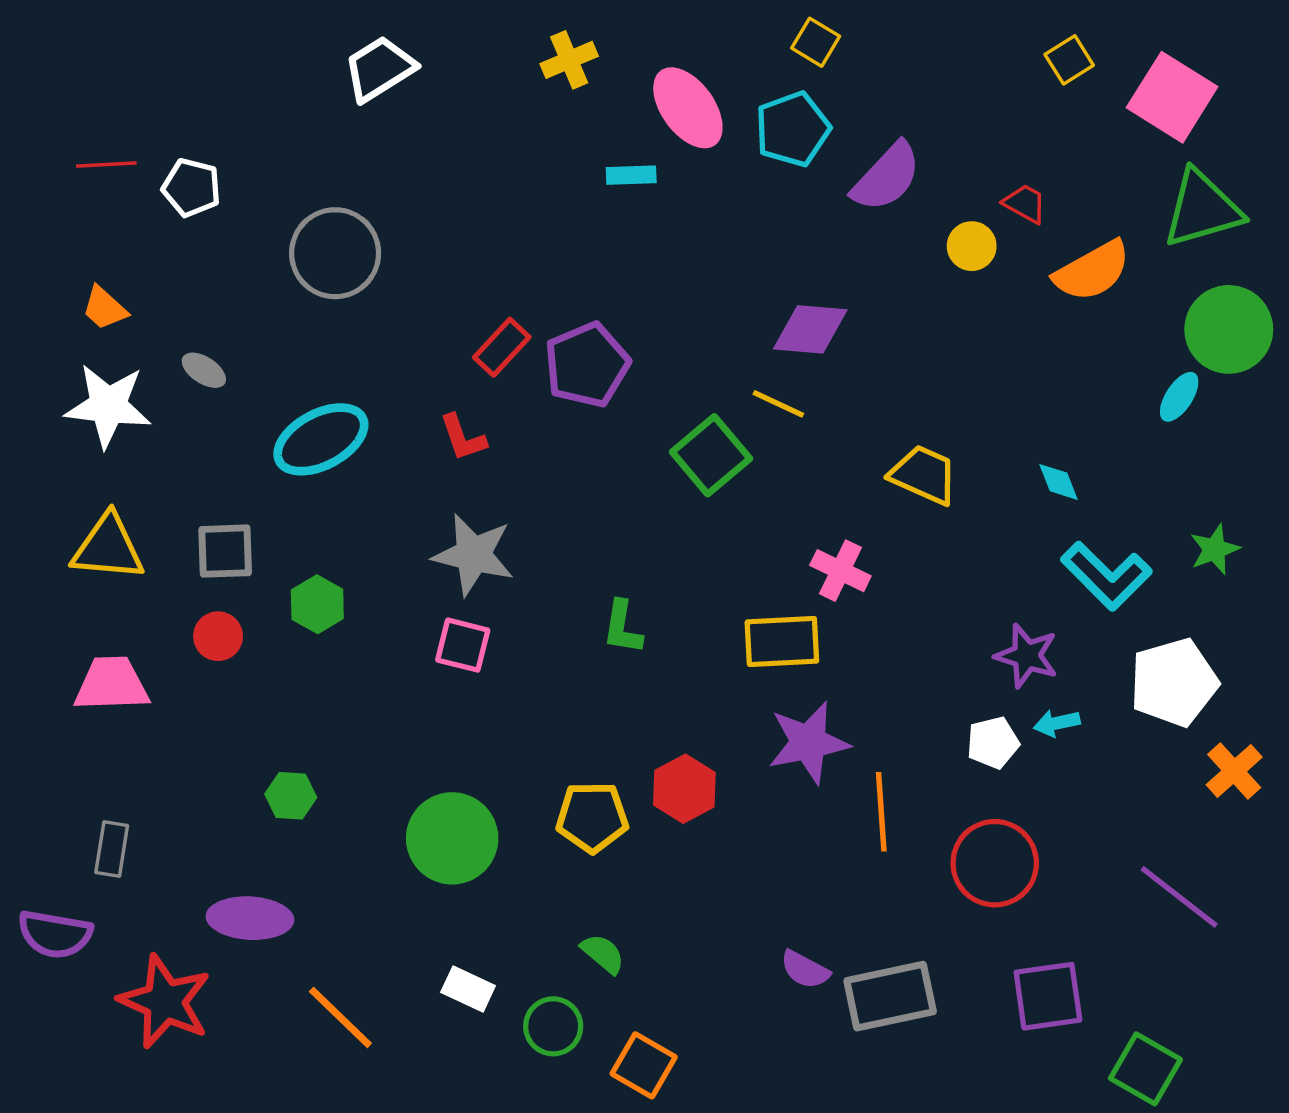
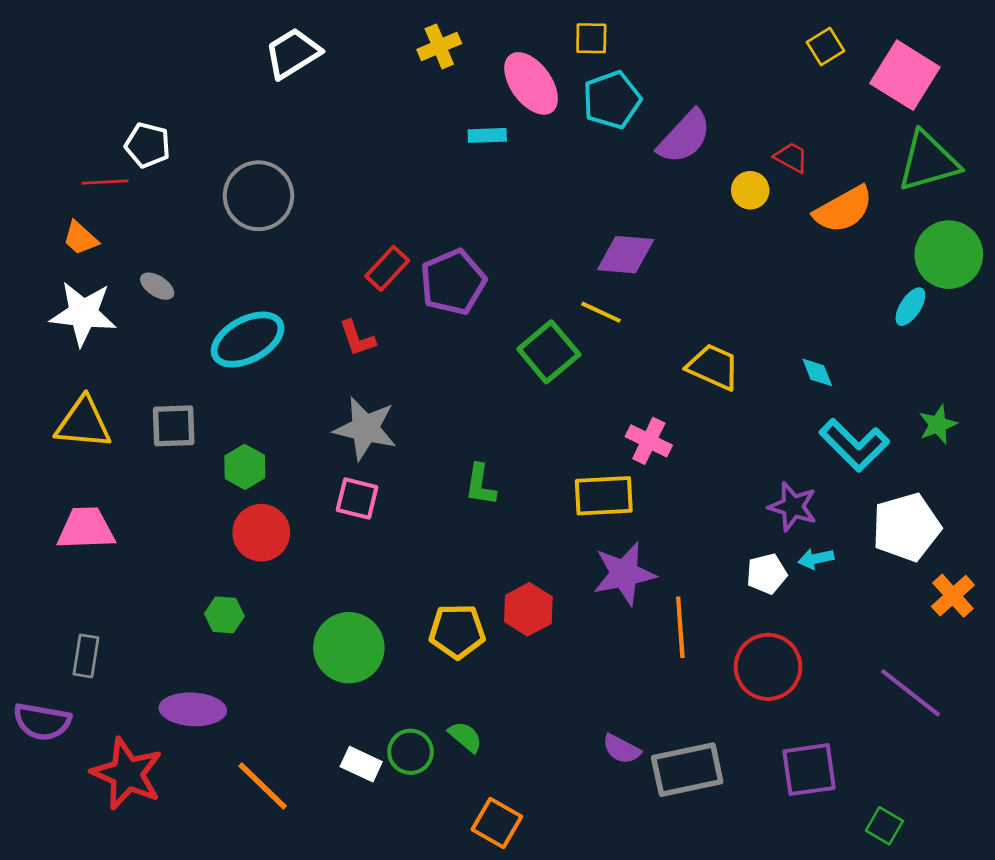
yellow square: (816, 42) -> (591, 38), moved, turned -30
red line: (106, 165) -> (105, 182), moved
red circle: (218, 636) -> (261, 533), moved, size x1.5
green circle: (553, 1026) -> (411, 752), moved
green square: (1145, 1069) -> (884, 826), size x0.7

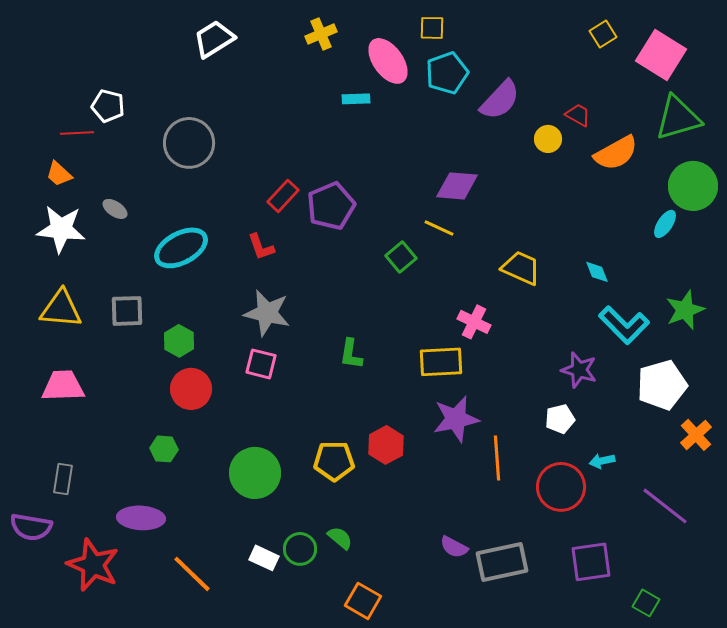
green square: (549, 352) -> (401, 257), size x0.7
green star: (938, 424) -> (685, 310), size x1.4
cyan arrow: (816, 559) -> (602, 461), moved

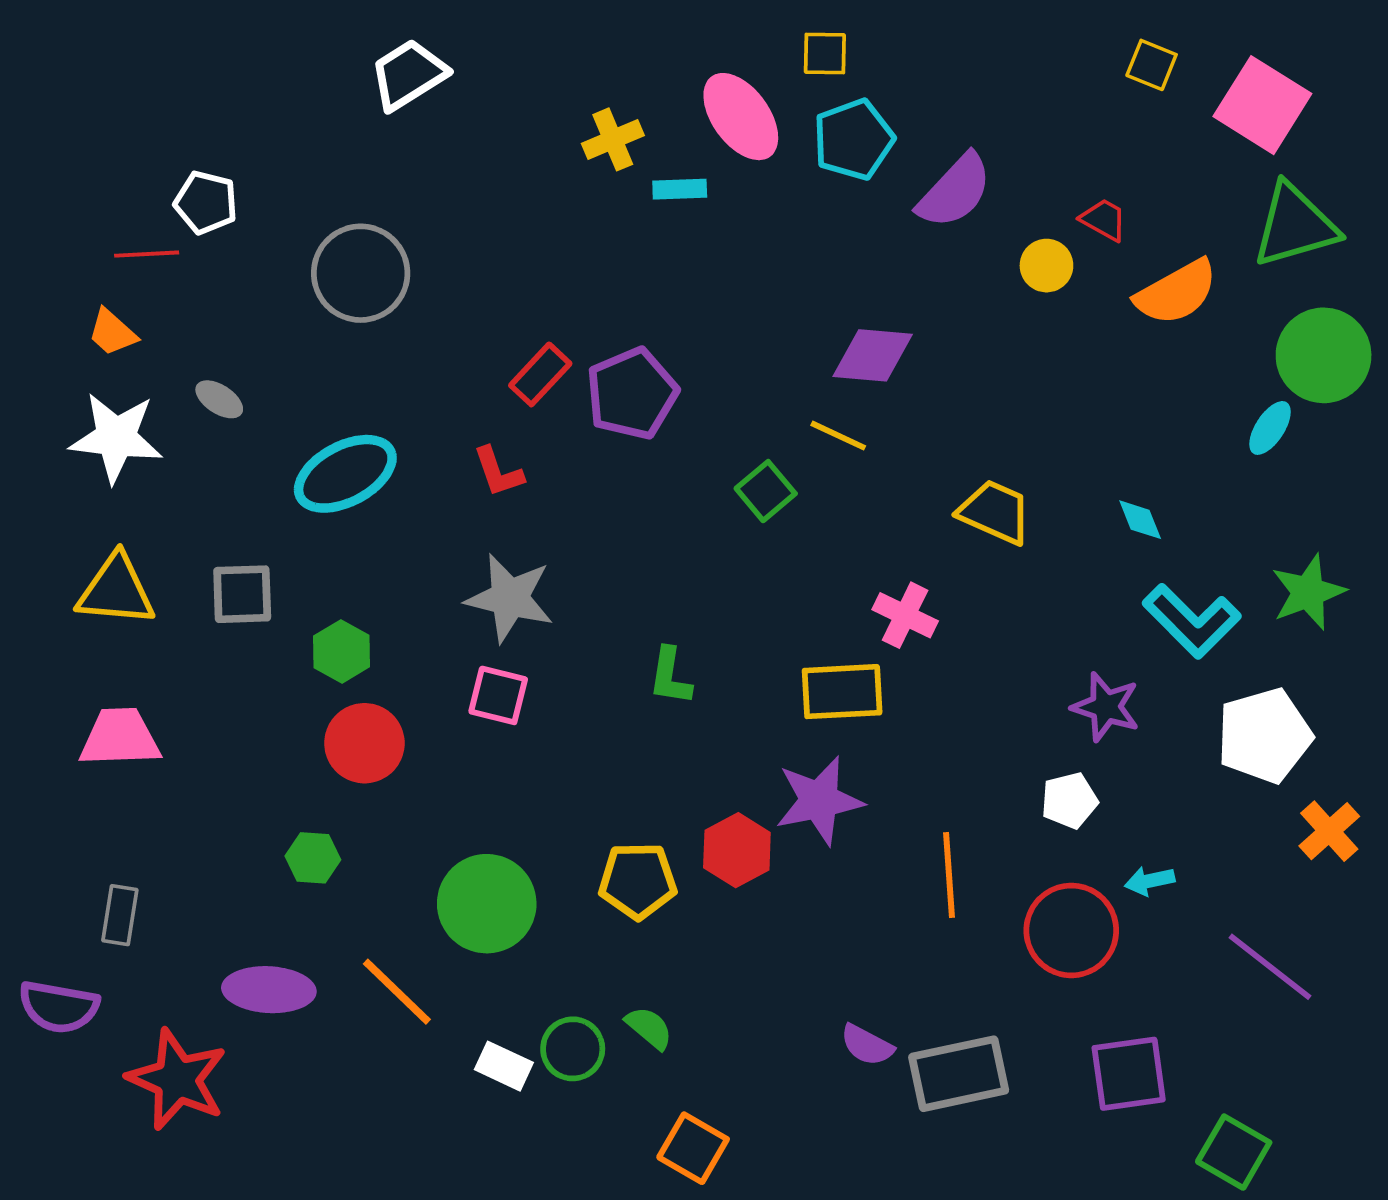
yellow cross: (321, 34) -> (613, 139), moved
yellow square: (603, 34) -> (1152, 65), turned -36
purple star: (456, 419) -> (819, 801), moved
orange line: (192, 574) -> (397, 992), moved
green square: (646, 603) -> (1234, 1152), size x1.4

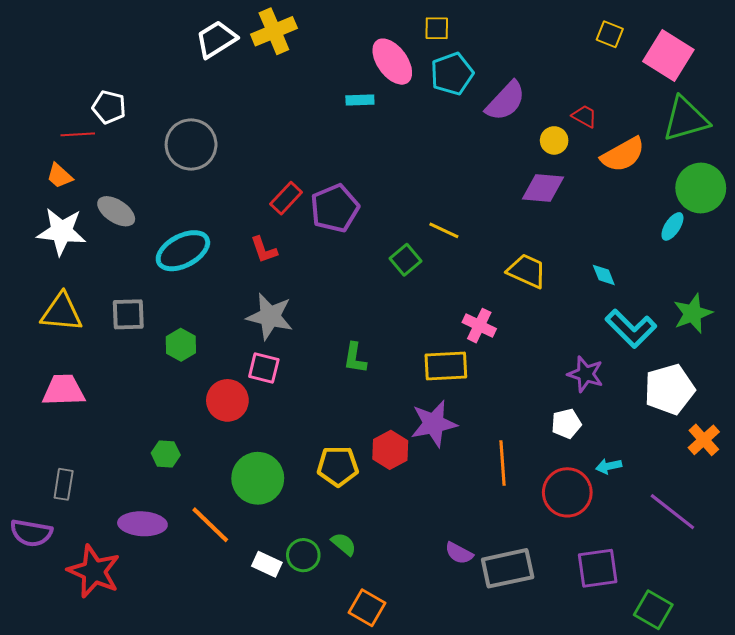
yellow cross: (613, 139) -> (274, 31), moved, size x1.4
purple diamond: (873, 355) -> (543, 188), moved
gray ellipse: (219, 399) -> (116, 211), size x1.5
red circle: (364, 743) -> (227, 400), moved

